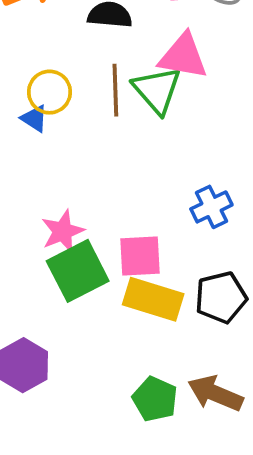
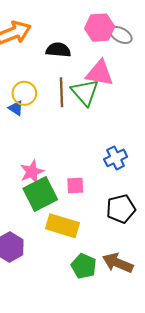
pink square: (140, 256) -> (75, 186), size x0.7
yellow rectangle: (153, 299) -> (63, 226), moved

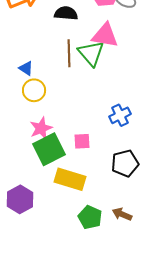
yellow circle: (24, 93) -> (34, 90), moved
brown arrow: (118, 263) -> (122, 214), size x0.7

